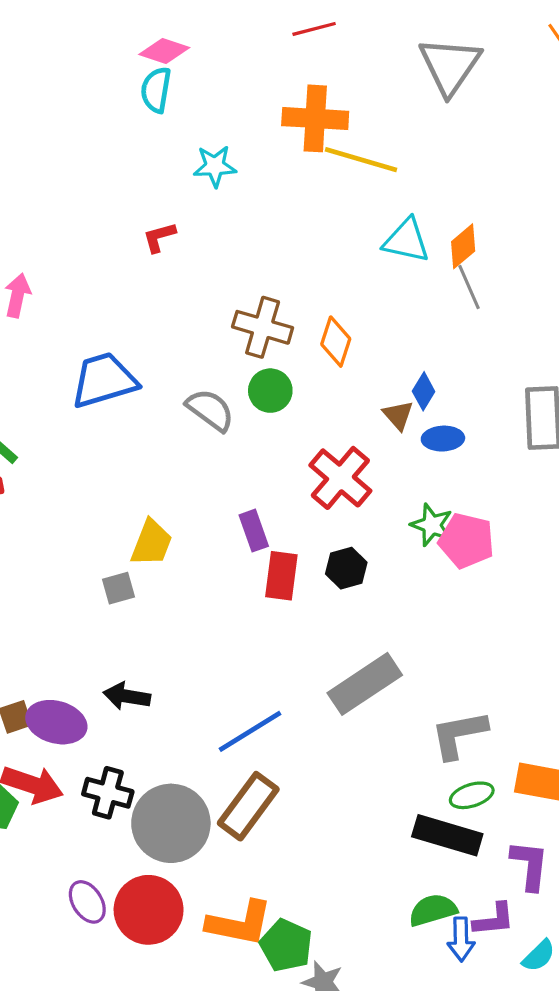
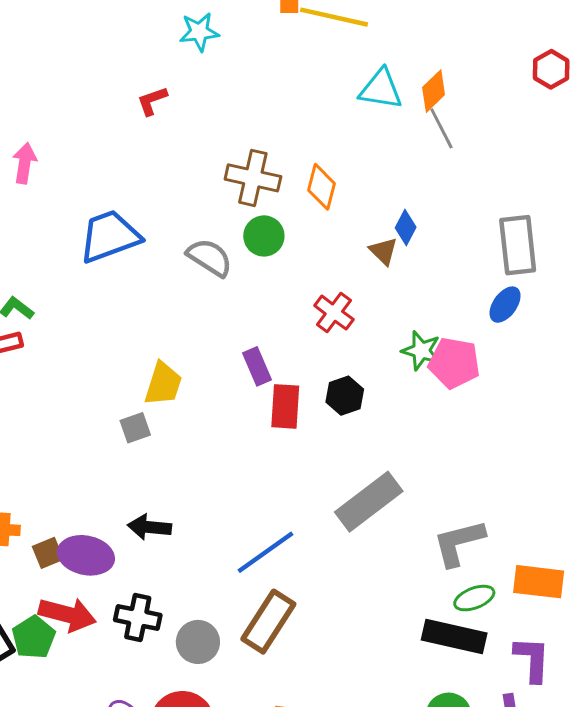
blue ellipse: (443, 439) -> (505, 305), moved, turned -48
red cross: (340, 478) -> (334, 313), size x0.7
gray circle: (171, 823) -> (198, 642), size x0.6

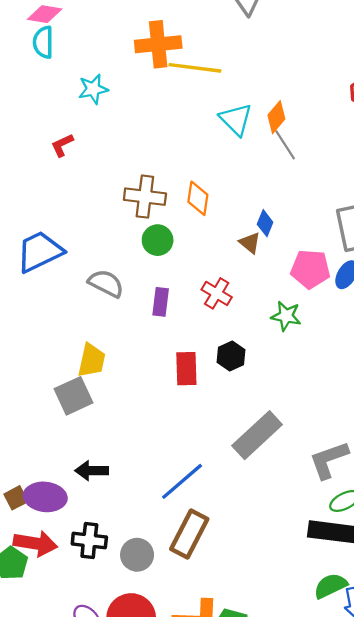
cyan triangle: (381, 89) -> (236, 119), turned 42
gray semicircle: (210, 257) -> (106, 283), moved
pink pentagon: (454, 363) -> (310, 269), moved
purple rectangle: (257, 366) -> (161, 302), moved, turned 36
gray square: (135, 428) -> (74, 396), size x1.6

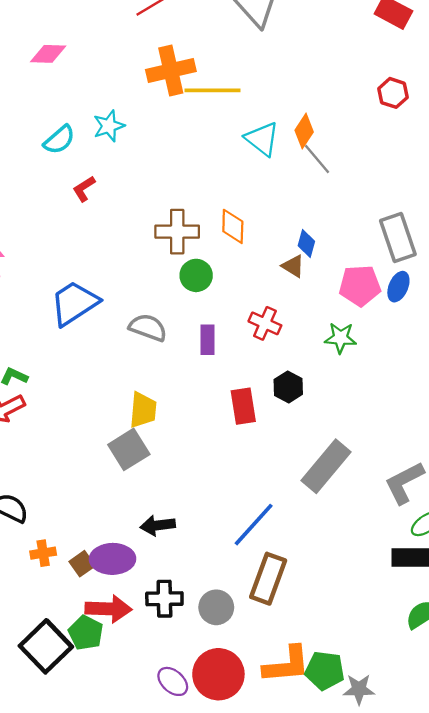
cyan semicircle: (43, 42) -> (59, 140), moved, turned -124

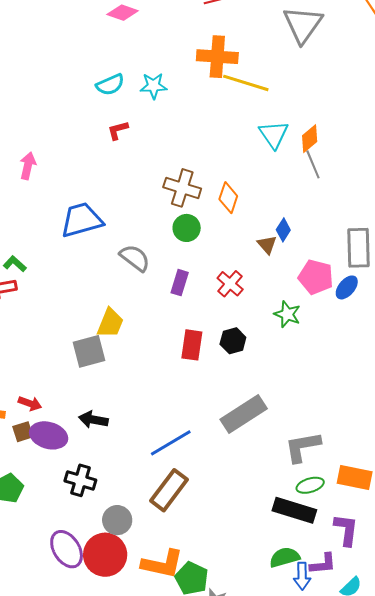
gray circle: (216, 607) -> (117, 520), moved
red arrow: (108, 609) -> (30, 403), moved, size x0.6
purple ellipse: (173, 681) -> (67, 549), size x1.4

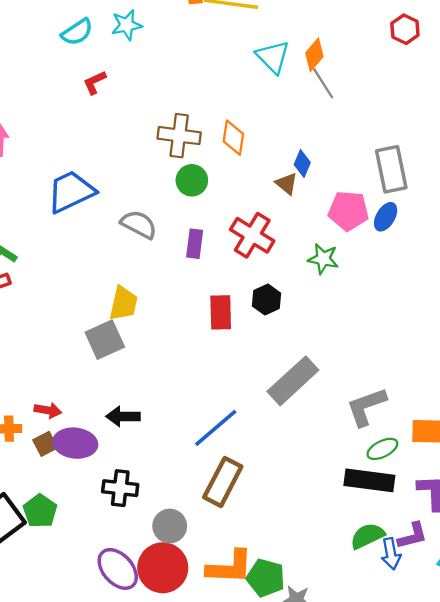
red cross: (230, 284) -> (252, 235), size x1.4

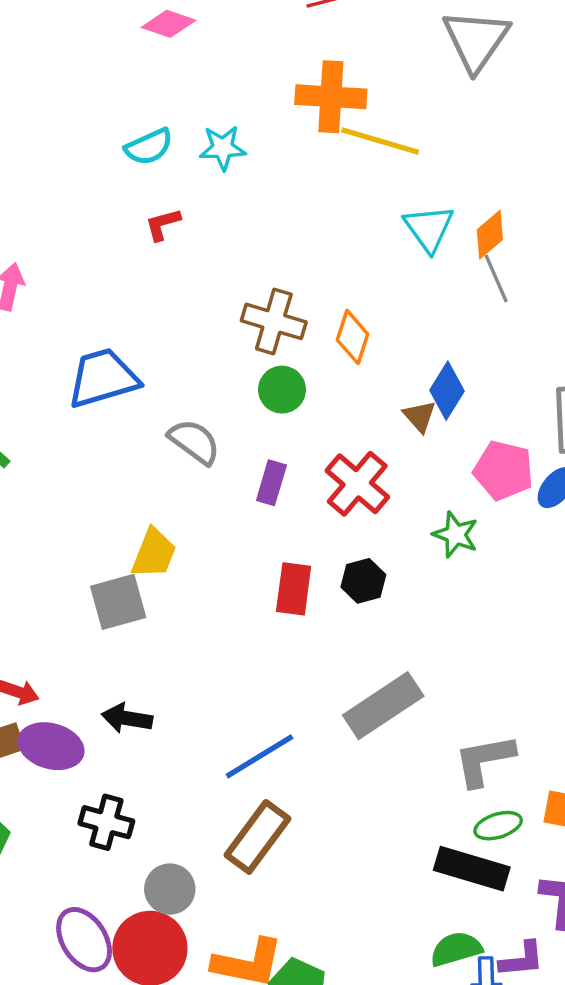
blue diamond: (302, 164) -> (447, 391), size x1.4

